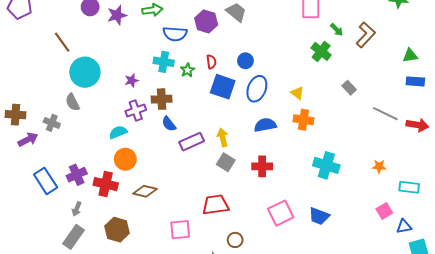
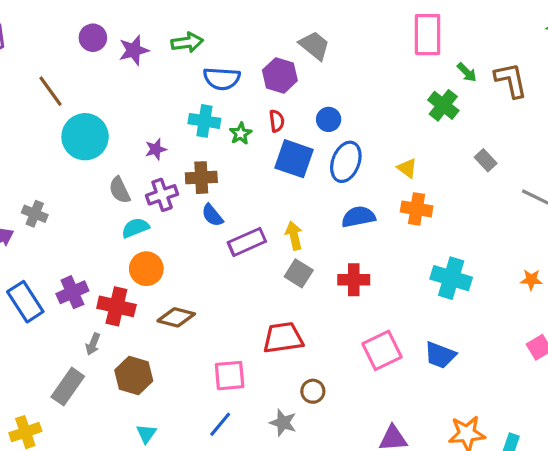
purple hexagon: (206, 21) -> (280, 75), moved
brown L-shape: (366, 35) -> (511, 80), turned -55
gray semicircle: (72, 102) -> (120, 190), moved
gray arrow: (77, 209) -> (93, 344), moved

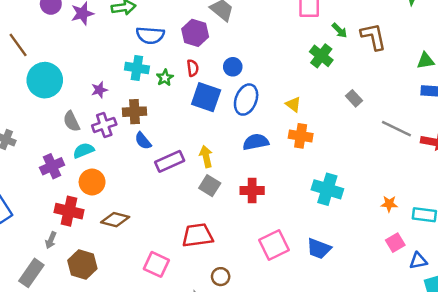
orange star: (531, 280) -> (389, 204), moved
purple cross: (72, 292) -> (52, 166), moved
pink square: (230, 376) -> (156, 264), turned 30

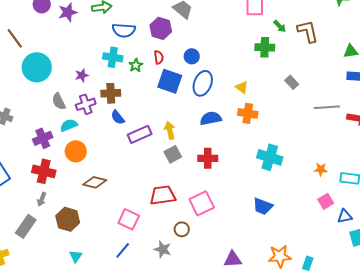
green cross: (321, 56) -> (265, 47), turned -36
gray line: (396, 129) -> (327, 107), turned -30
gray square: (210, 186) -> (173, 154), turned 30
red cross: (69, 211) -> (44, 171), moved
pink square: (274, 245) -> (202, 203), moved

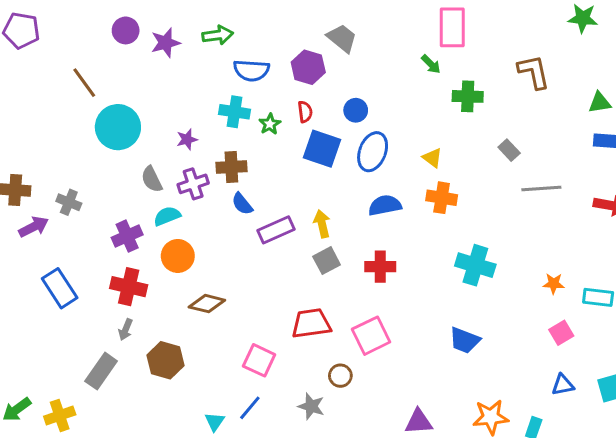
green arrow: (280, 26) -> (431, 64), moved
gray line: (327, 107) -> (541, 188), moved
blue triangle: (345, 216) -> (563, 385), moved
cyan triangle: (76, 256) -> (215, 422), moved

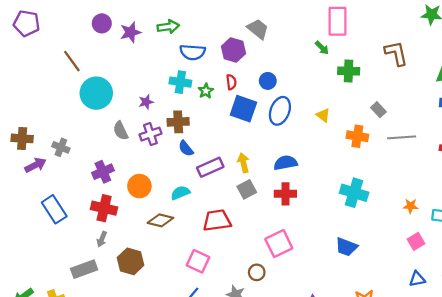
orange cross: (442, 198) -> (357, 136), moved
blue semicircle: (385, 205) -> (285, 163), moved
cyan semicircle: (167, 216) -> (180, 193), moved
red trapezoid: (311, 323) -> (217, 220), moved
gray rectangle: (101, 371) -> (84, 269), turned 35

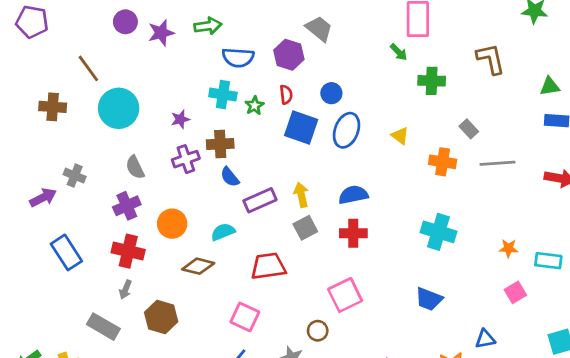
gray semicircle: (121, 131) -> (135, 167), moved
brown cross: (22, 138) -> (53, 107), moved
gray rectangle: (84, 269) -> (103, 327), turned 50
blue triangle: (417, 279) -> (485, 339), moved

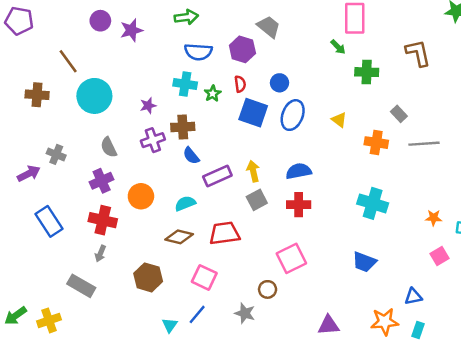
green arrow: (208, 26) -> (186, 17), moved
brown diamond: (198, 266) -> (179, 237), moved
brown hexagon: (161, 317) -> (148, 277), moved

